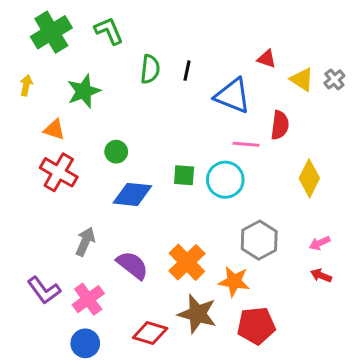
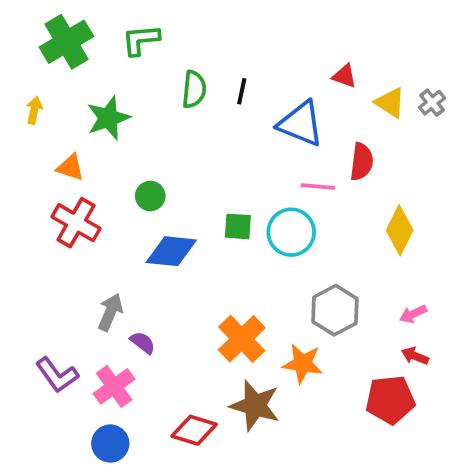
green L-shape: (109, 31) -> (141, 40), turned -72
purple semicircle: (132, 265) -> (143, 343), moved, size x0.6
red pentagon: (256, 326) -> (390, 400), moved

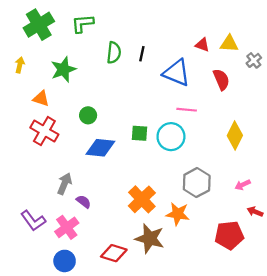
yellow triangle: (390, 103) -> (229, 44), moved, turned -30
red semicircle: (362, 162) -> (221, 79), moved, turned -30
red arrow: (415, 356) -> (255, 212), moved

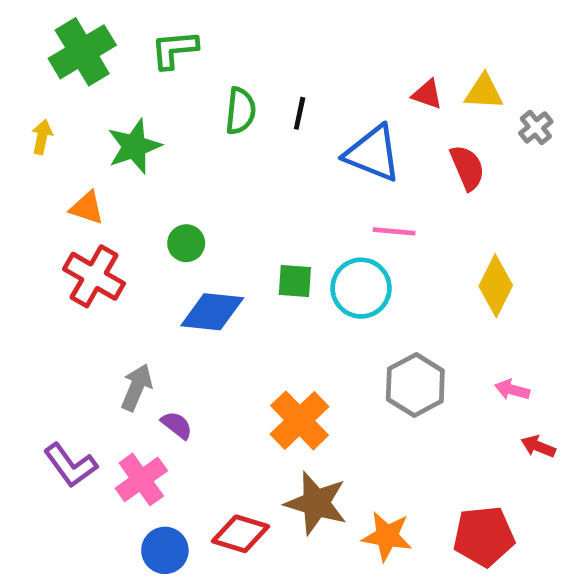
pink arrow: (243, 185) -> (512, 390), turned 40
orange star: (178, 214) -> (387, 536), moved
red pentagon: (229, 235) -> (484, 536), moved
blue circle: (65, 261) -> (165, 550), moved

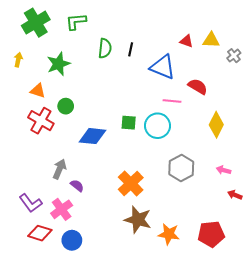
red semicircle: (467, 168) -> (198, 87), moved, turned -36
green circle: (186, 243) -> (66, 106), moved
red diamond: (241, 534) -> (40, 233), moved

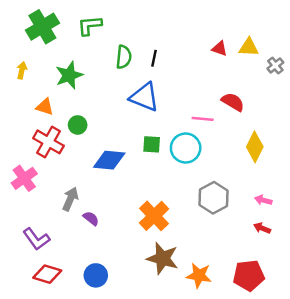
blue triangle: (163, 67) -> (144, 97), moved
red arrow: (235, 195) -> (262, 228), moved
pink cross: (62, 209) -> (24, 178), moved
blue circle: (72, 240) -> (96, 275), moved

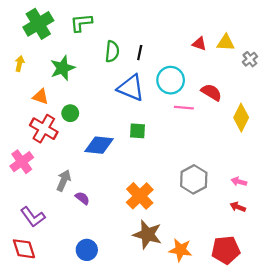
yellow diamond: (255, 147) -> (241, 118), moved
cyan circle: (186, 148) -> (171, 80), moved
red diamond: (47, 274) -> (24, 249), moved, turned 55

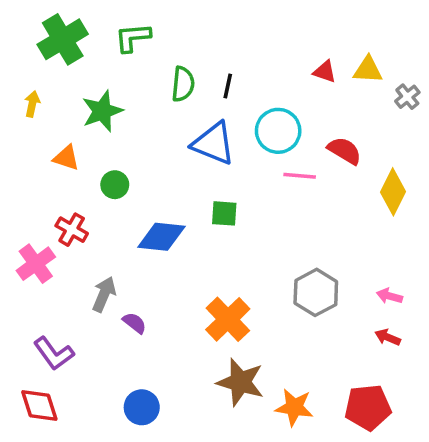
red cross: (44, 129) -> (72, 230), moved, size x0.7

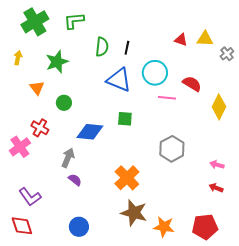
orange triangle: (66, 158) -> (37, 88), turned 35
gray hexagon: (316, 292) -> (172, 149), moved
gray arrow: (104, 294) -> (68, 158), moved

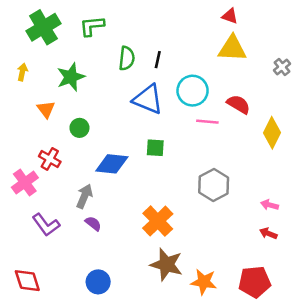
yellow triangle: (205, 39) -> (232, 48), moved, size x1.4
red triangle: (181, 40) -> (230, 16), moved
purple L-shape: (30, 197) -> (46, 225), moved

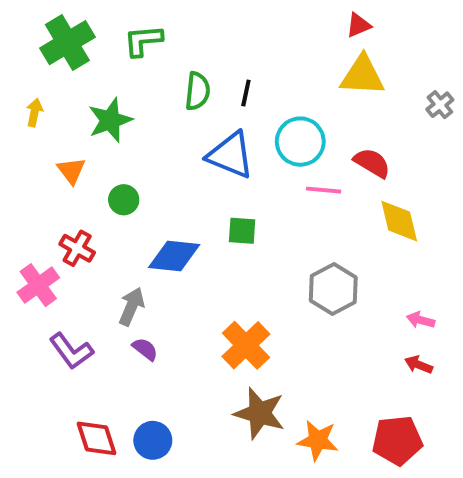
red triangle: (230, 16) -> (358, 25), turned -42
yellow diamond: (272, 133) -> (399, 221), moved, turned -40
red diamond: (27, 281) -> (97, 438), moved

